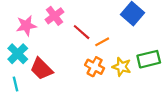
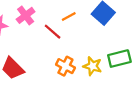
orange line: (102, 42) -> (69, 16), moved

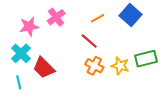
red line: (53, 32) -> (89, 41), moved

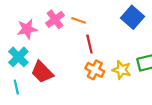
orange line: (97, 18) -> (79, 20), moved, turned 48
red line: (89, 41) -> (89, 44), turned 36

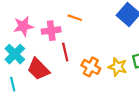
pink cross: (55, 19) -> (51, 31), moved, turned 30
red line: (89, 44) -> (65, 52), moved

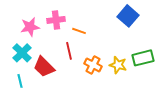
orange line: (75, 18) -> (79, 31), moved
pink cross: (51, 31) -> (56, 20), moved

